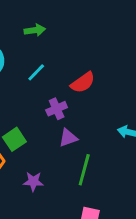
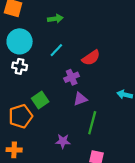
purple star: (33, 181) -> (63, 141), moved

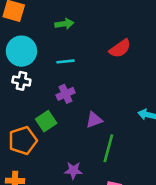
cyan line: (56, 50) -> (66, 61), turned 40
red semicircle: (91, 58) -> (120, 48), moved
purple cross: (72, 77) -> (66, 94), moved

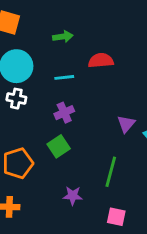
red semicircle: (120, 48) -> (101, 61), moved, turned -150
purple triangle: (94, 120) -> (126, 124), moved, turned -30
green square: (46, 121) -> (59, 146), moved

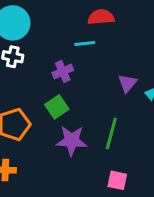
cyan line: (64, 77) -> (85, 44), moved
purple star: (73, 196) -> (72, 141), moved, size x1.5

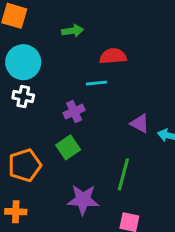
purple triangle: (128, 83) -> (140, 123), turned -42
purple star: (72, 141) -> (83, 200), moved

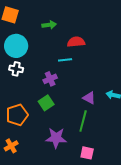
purple triangle: (140, 123) -> (89, 98), moved
orange cross: (16, 212) -> (11, 146), turned -32

